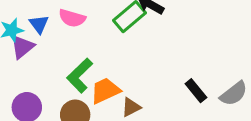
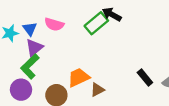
purple triangle: (22, 47) -> (34, 48), moved
green L-shape: (80, 75) -> (30, 66), moved

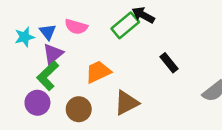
orange trapezoid: (79, 77) -> (98, 72), moved
black rectangle: (145, 77) -> (169, 63), moved
brown triangle: (97, 90) -> (126, 103), size x1.5

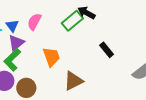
pink semicircle: (76, 27) -> (34, 22), turned 102
orange trapezoid: (98, 72) -> (51, 57), turned 95
brown circle: (79, 109) -> (26, 88), moved

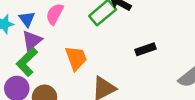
black rectangle: (107, 50) -> (145, 49), turned -70

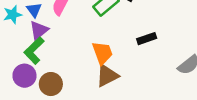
orange trapezoid: (76, 58) -> (102, 53), moved

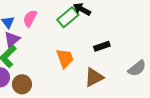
brown triangle: (107, 76) -> (94, 77), moved

